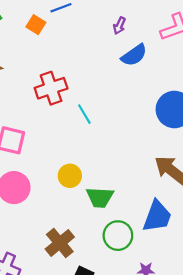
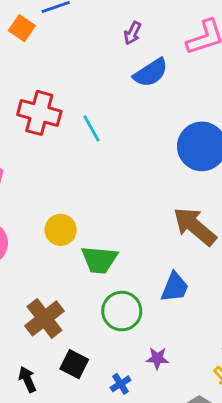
red cross: (51, 88) -> (39, 113), turned 32
cyan line: (84, 114) -> (91, 128), moved
blue trapezoid: (157, 216) -> (175, 287), size x0.7

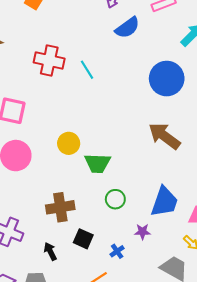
blue trapezoid: (175, 287) -> (164, 202), moved, size x1.4
green circle: (122, 311) -> (115, 199), size x0.7
brown cross: (44, 318) -> (60, 207), turned 32

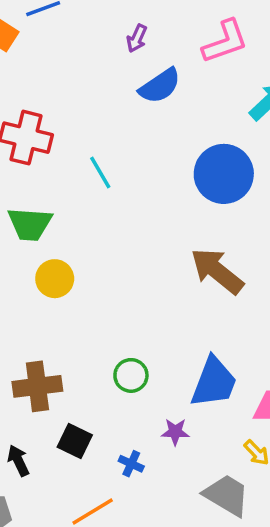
cyan line: (87, 70) -> (100, 173), moved
green trapezoid: (97, 163) -> (30, 224), moved
blue cross: (117, 251) -> (131, 464), turned -32

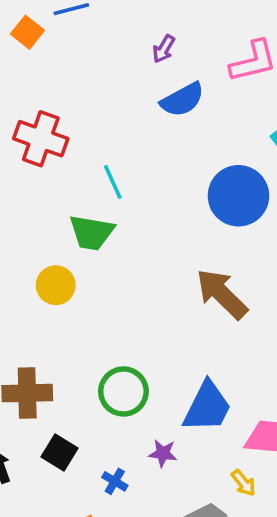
green trapezoid: (30, 224) -> (92, 232), moved
green circle: (131, 375) -> (123, 391), size x1.4

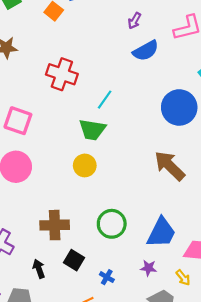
cyan line: (113, 182) -> (105, 100), turned 60
yellow circle: (56, 285) -> (85, 165), moved
purple star: (163, 453) -> (148, 268), moved

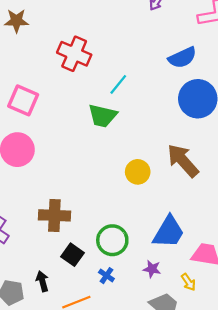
blue semicircle: (146, 51) -> (182, 58), moved
yellow circle: (85, 165) -> (138, 172), moved
green circle: (112, 224) -> (112, 240), moved
black arrow: (39, 269) -> (42, 281), moved

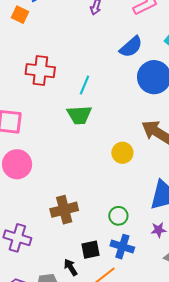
green circle: (112, 240) -> (118, 216), size x0.7
black square: (72, 255) -> (90, 250), moved, turned -30
blue cross: (106, 276) -> (122, 247), size x1.6

